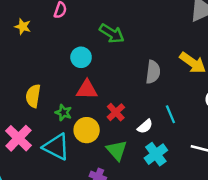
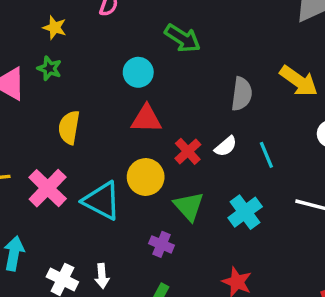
green star: (63, 113) -> (49, 68), moved
white semicircle: (145, 126) -> (226, 146), moved

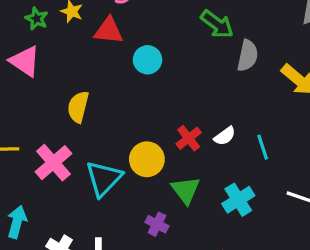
green arrow: (182, 38) -> (217, 24), moved
green star: (49, 68) -> (37, 19), moved
gray semicircle: (242, 94) -> (248, 56), moved
red triangle: (146, 119) -> (109, 31), moved
cyan triangle: (102, 201) -> (104, 179), turned 42

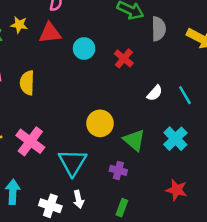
yellow semicircle: (78, 107) -> (27, 83), moved
red cross: (189, 138) -> (124, 58), moved
cyan triangle: (104, 179) -> (72, 162), moved

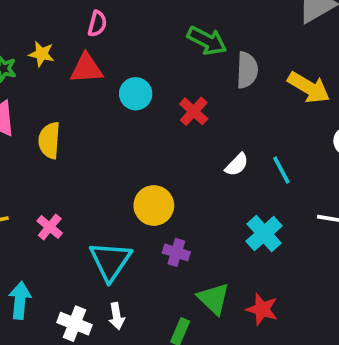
green triangle: (134, 140) -> (214, 299), moved
pink cross: (30, 141) -> (50, 227), size x0.6
purple cross: (118, 170) -> (176, 252), moved

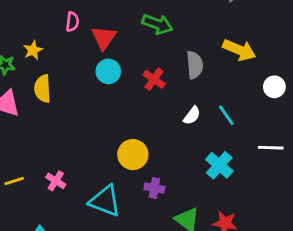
yellow star: (42, 54) -> (33, 50), turned -30
red triangle: (86, 68) -> (104, 38), moved, turned -44
gray semicircle: (247, 70) -> (195, 65), moved
yellow semicircle: (49, 140) -> (43, 89), moved
cyan triangle: (110, 261) -> (105, 201), turned -36

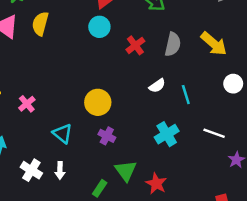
cyan triangle: (105, 201) -> (62, 134), size x0.7

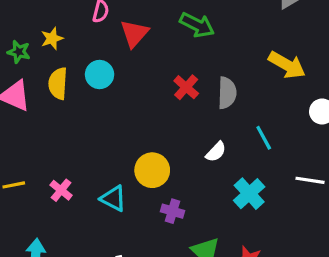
cyan circle: (99, 27) -> (100, 75), moved
gray semicircle: (173, 44) -> (227, 93), moved
white semicircle: (157, 86) -> (216, 152), moved
cyan triangle: (62, 134) -> (113, 198), moved

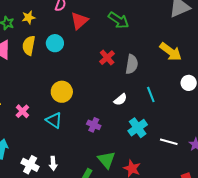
yellow circle: (152, 170) -> (62, 92), moved
white line: (310, 180) -> (169, 142), moved
purple cross: (172, 211) -> (94, 125), moved

